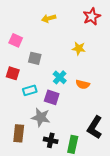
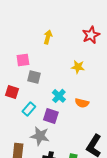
yellow arrow: (49, 18) -> (48, 37), turned 120
pink square: (16, 40) -> (23, 60), moved, turned -32
cyan rectangle: (30, 90) -> (29, 109), turned -32

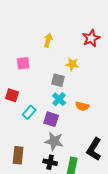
yellow star: (78, 67) -> (72, 64), moved
gray square: (34, 77) -> (58, 80), moved
gray star: (40, 136) -> (54, 141), moved

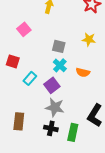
pink square: (23, 63) -> (24, 29), turned -32
yellow star: (72, 64) -> (89, 39), moved
purple square: (51, 119) -> (52, 85), turned 35

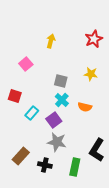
brown rectangle: (19, 121) -> (21, 156), turned 36
black cross: (51, 128) -> (45, 165), moved

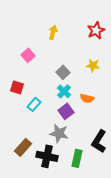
gray square: (61, 81) -> (63, 72), turned 32
purple square: (54, 120) -> (66, 111), moved
black cross: (45, 165) -> (47, 156), size x1.5

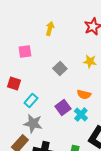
pink square: (28, 55) -> (25, 52), turned 32
cyan cross: (64, 91) -> (81, 114), moved
gray star: (59, 133) -> (33, 124), moved

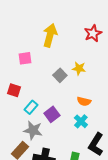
yellow arrow: (50, 28) -> (50, 35), size x1.6
yellow star: (90, 62) -> (79, 68), moved
purple square: (63, 108) -> (52, 114), moved

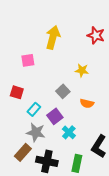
red star: (93, 33) -> (96, 35), turned -30
gray square: (60, 75) -> (63, 91), moved
cyan cross: (81, 121) -> (69, 132), moved

